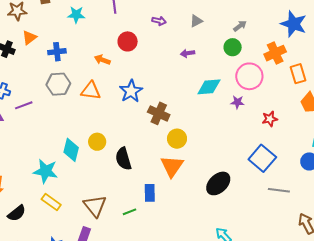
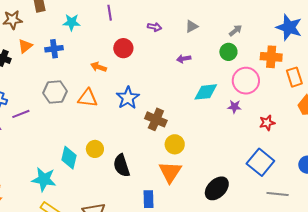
blue cross: (57, 52) -> (54, 49), moved
orange cross: (275, 53) -> (271, 57), turned 30

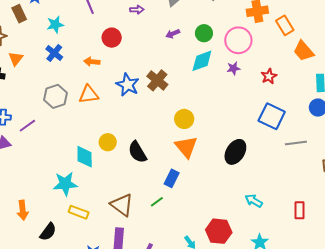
blue cross: (54, 49) -> (54, 53), moved, turned -30
green circle: (228, 52) -> (204, 33), moved
brown cross: (156, 119) -> (157, 80), moved, turned 30
blue rectangle: (149, 199) -> (172, 178), turned 42

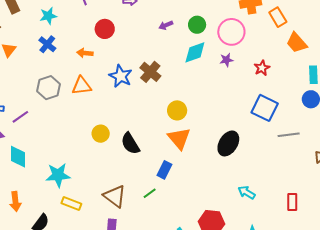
cyan diamond: (85, 157) -> (18, 157), moved

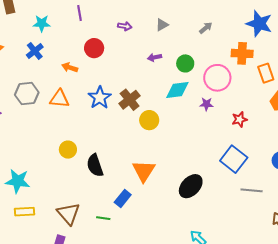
yellow circle: (177, 110) -> (149, 120), moved
green line: (150, 193) -> (103, 218), turned 32
yellow rectangle: (71, 203) -> (25, 212), turned -36

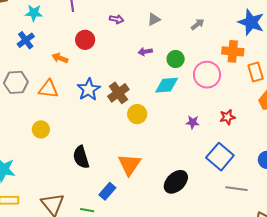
purple star: (206, 104) -> (193, 122), moved
yellow circle: (68, 150) -> (41, 129), moved

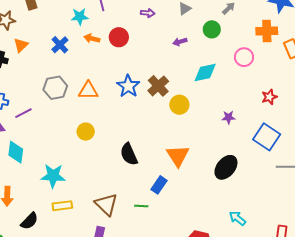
cyan star: (34, 13) -> (80, 17), moved
orange arrow: (60, 58) -> (92, 38), moved
green circle: (176, 59) -> (212, 29), moved
pink circle: (207, 75) -> (244, 57), size x0.7
purple star: (193, 122) -> (229, 117), moved

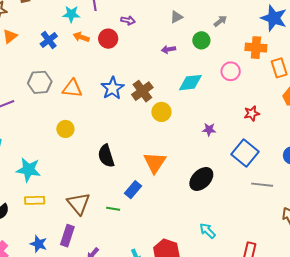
purple arrow: (148, 13) -> (128, 20), moved

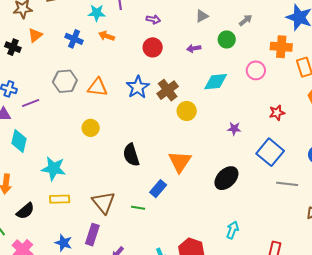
red circle: (108, 39) -> (153, 47), moved
blue cross: (49, 40) -> (74, 39), turned -30
cyan arrow: (208, 231) -> (232, 230), turned 66

